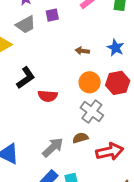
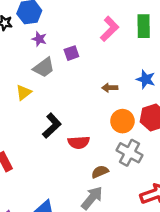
brown semicircle: (80, 138) -> (100, 172), moved

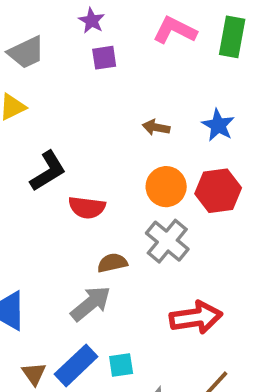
pink L-shape: (110, 29) -> (175, 30), turned -120
purple star: (39, 39) -> (92, 21), moved
gray trapezoid: (44, 67) -> (26, 52), moved

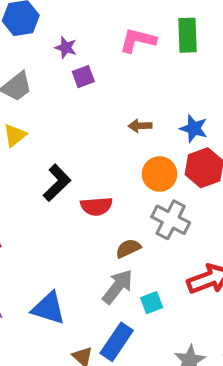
blue star: (218, 125) -> (194, 128), moved
cyan square: (121, 365) -> (152, 303), moved

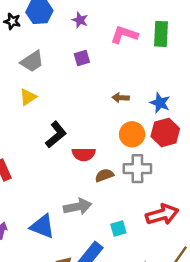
purple star: (66, 48) -> (80, 20), moved
gray cross: (171, 220) -> (137, 169), turned -32
brown semicircle: (128, 248) -> (104, 175), moved
gray arrow: (118, 287) -> (78, 207), moved, turned 36

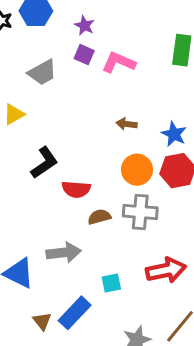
pink L-shape: (124, 35) -> (119, 62), moved
purple square: (82, 58) -> (84, 55), moved, turned 35
gray trapezoid: (32, 61) -> (42, 72), moved

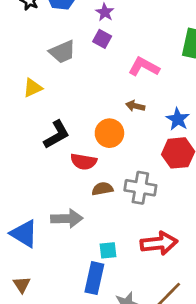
pink L-shape: (119, 62) -> (144, 67), moved
orange circle: (137, 170) -> (109, 133), moved
blue rectangle: (75, 313) -> (94, 278), moved, turned -36
brown triangle: (42, 321) -> (22, 285), moved

